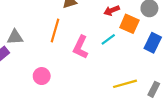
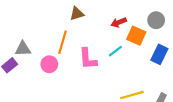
pink L-shape: (81, 47) -> (88, 59), turned -30
pink circle: (42, 76) -> (49, 64), moved

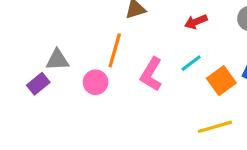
orange square: (136, 36) -> (221, 81), moved, turned 30
pink L-shape: (88, 59) -> (151, 74), turned 35

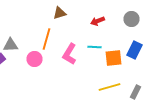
cyan line: (191, 63) -> (94, 47), turned 40
orange square: (221, 81) -> (114, 58), turned 30

